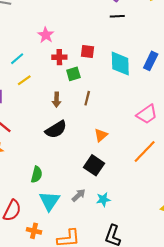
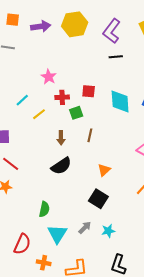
yellow line: (24, 80) -> (39, 114), moved

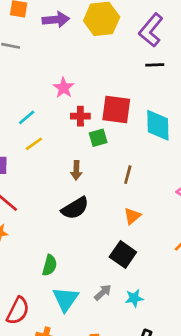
red square: (89, 91) -> (116, 109), size x1.6
yellow line: (39, 114) -> (34, 144), moved
brown line: (90, 135) -> (128, 175), moved

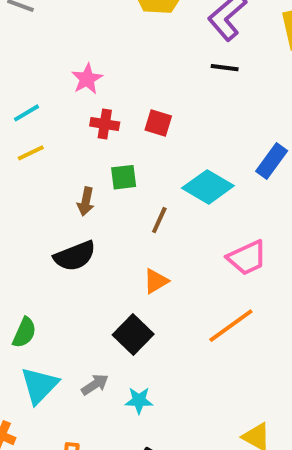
red square: (116, 109) -> (158, 123), size x0.6
cyan diamond: (158, 125) -> (208, 187), moved, turned -68
green square: (98, 138) -> (124, 177), moved

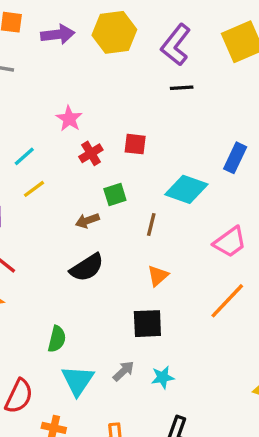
red cross: (105, 124) -> (91, 153), turned -30
brown arrow: (86, 202) -> (87, 221), turned 70
black square: (133, 335) -> (147, 324), turned -36

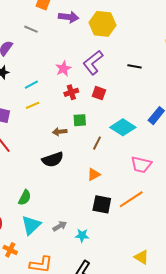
purple L-shape: (176, 45) -> (93, 63), moved
pink trapezoid: (230, 242) -> (141, 165), turned 35
black square: (147, 324) -> (102, 204), moved

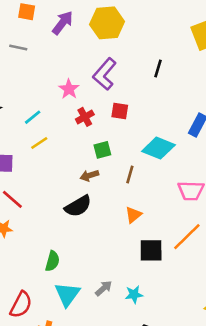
purple arrow: (69, 17) -> (63, 23), turned -48
black line: (134, 66) -> (158, 68), turned -72
brown arrow: (60, 132) -> (89, 175), moved

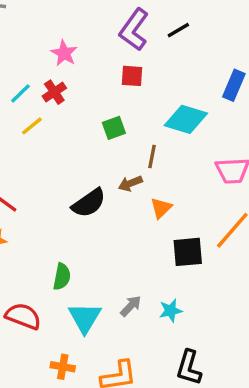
black line: (158, 68) -> (178, 30), moved, turned 48
purple L-shape: (105, 74) -> (134, 30), moved
red cross: (85, 117) -> (54, 92), moved
brown arrow: (89, 175) -> (130, 183), moved
red semicircle: (21, 305) -> (23, 316), moved, turned -92

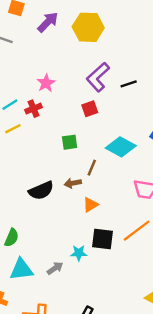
red square: (132, 76) -> (90, 109), turned -35
cyan star: (171, 311) -> (79, 253), moved
cyan triangle: (85, 318) -> (21, 269), turned 40

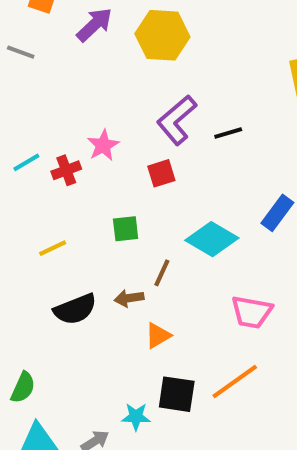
pink star: (46, 83) -> (103, 145), moved
yellow line: (13, 129) -> (53, 248), moved

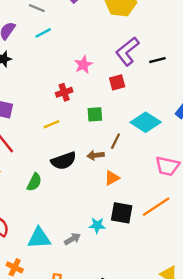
cyan line: (26, 162) -> (43, 33), moved
red cross: (66, 170) -> (64, 92), moved
green semicircle: (23, 387) -> (34, 182), moved

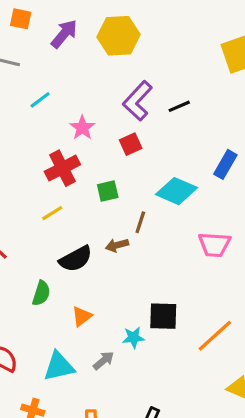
cyan line: (43, 33) -> (40, 100), moved
red cross: (64, 92) -> (62, 168), size x1.5
orange triangle: (112, 178) -> (82, 316), moved
orange line: (156, 207) -> (215, 336), moved

